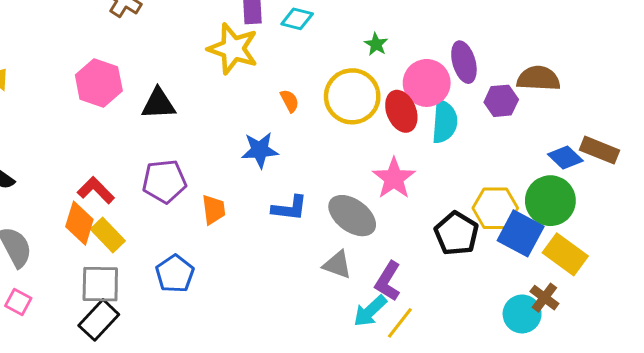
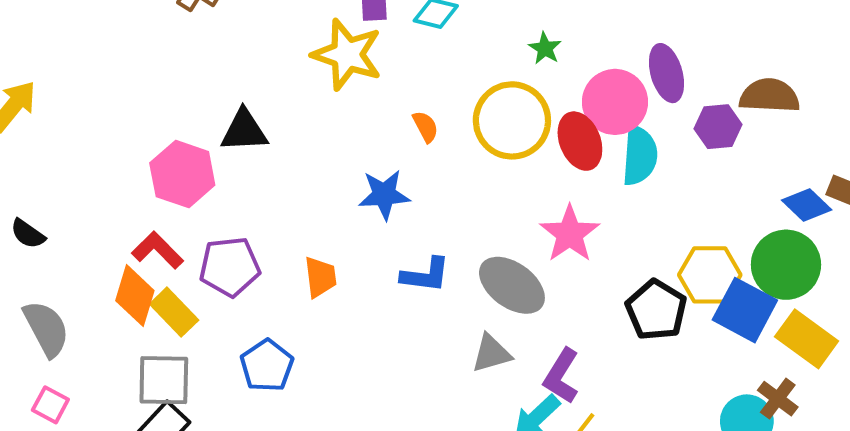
pink hexagon: (99, 83) -> (182, 174), moved
purple pentagon: (164, 181) -> (230, 267), moved
gray triangle: (337, 265) -> (491, 353), turned -36

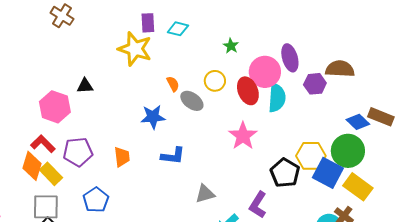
yellow circle: (512, 120) -> (215, 81), size x0.6
black triangle: (244, 131) -> (85, 86), size x0.7
gray ellipse: (512, 285) -> (192, 101), moved, size x0.7
purple L-shape: (561, 376) -> (258, 205), moved

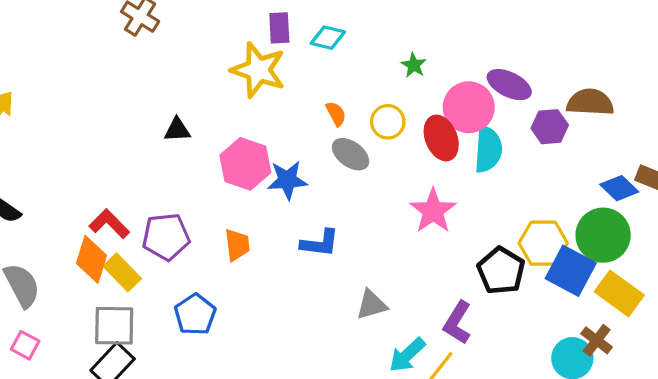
purple ellipse: (290, 58) -> (509, 85), turned -48
orange semicircle: (173, 84) -> (336, 114), moved
pink hexagon: (55, 107) -> (245, 164), moved

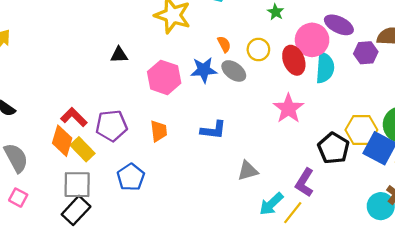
blue star: (287, 180) -> (204, 70), moved

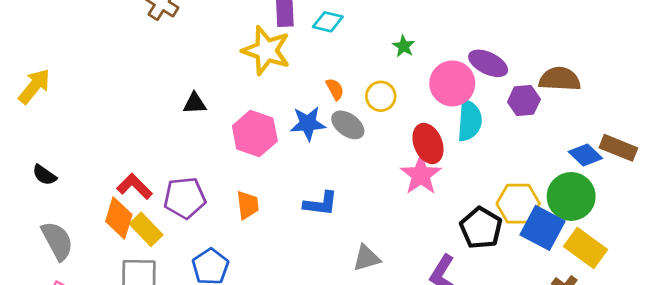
red ellipse: (294, 60) -> (428, 144), moved

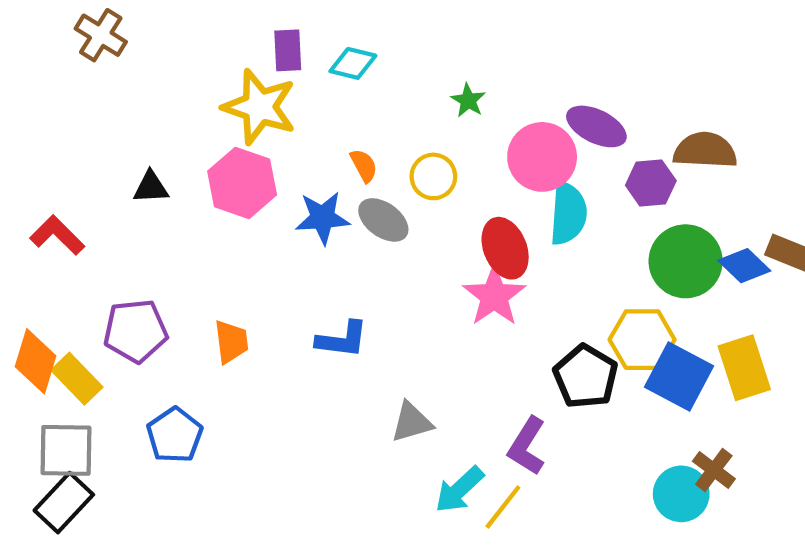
pink hexagon: (255, 133) -> (242, 183), moved
red L-shape: (135, 186) -> (57, 235), moved
green circle: (571, 196) -> (686, 261), moved
yellow rectangle: (585, 248) -> (744, 368), moved, turned 36

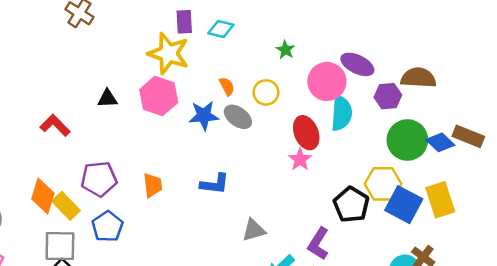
pink star: (494, 296) -> (300, 159), size x0.7
blue pentagon: (175, 435) -> (107, 227), moved

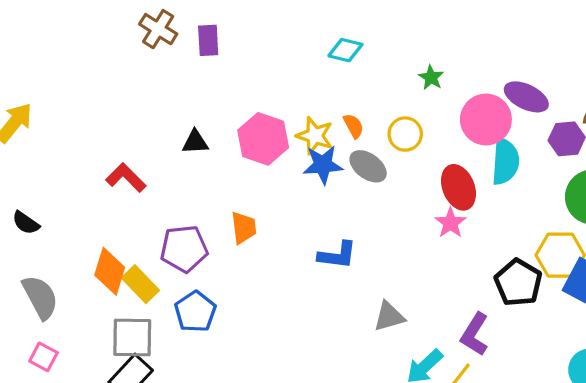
purple rectangle: (184, 22) -> (208, 40), moved
yellow star: (168, 53) -> (315, 136), moved, size x0.7
orange trapezoid: (153, 185) -> (244, 228), moved

